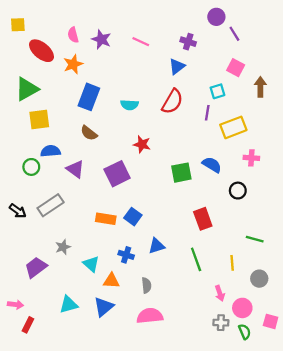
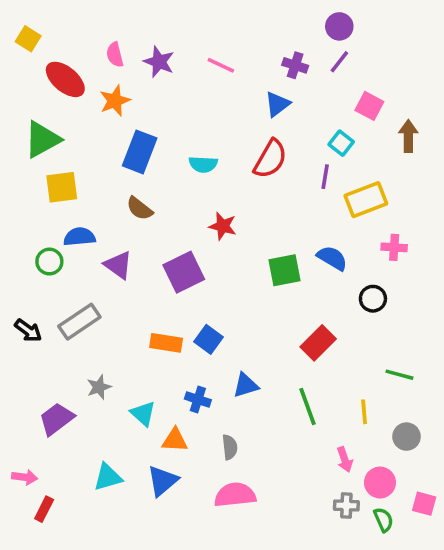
yellow square: (18, 25) -> (28, 39), turned 35
purple line: (234, 34) -> (339, 62), moved, turned 70
cyan square: (218, 91) -> (341, 143), turned -35
red rectangle: (203, 219) -> (318, 343), turned 65

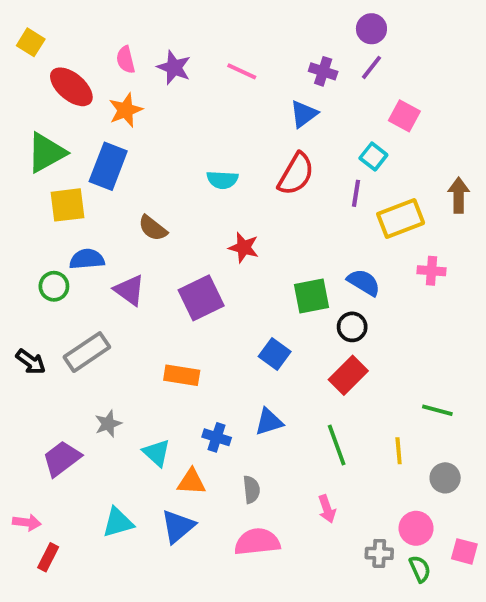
brown arrow: (408, 136) -> (459, 195), moved
blue rectangle: (140, 152) -> (108, 166), moved
black circle: (373, 299) -> (352, 327), moved
blue square: (208, 339) -> (275, 354), moved
pink arrow: (345, 460) -> (327, 509), moved

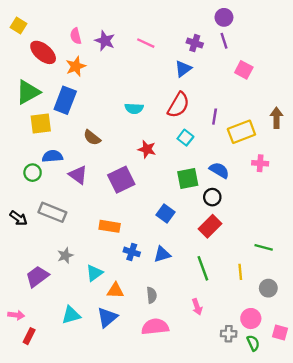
purple line: (371, 67) -> (224, 41), turned -56
cyan square: (373, 157) -> (185, 138), moved
gray rectangle: (87, 352) -> (52, 212), turned 56
blue cross: (217, 437) -> (132, 252), moved
cyan triangle: (157, 453) -> (94, 273), turned 42

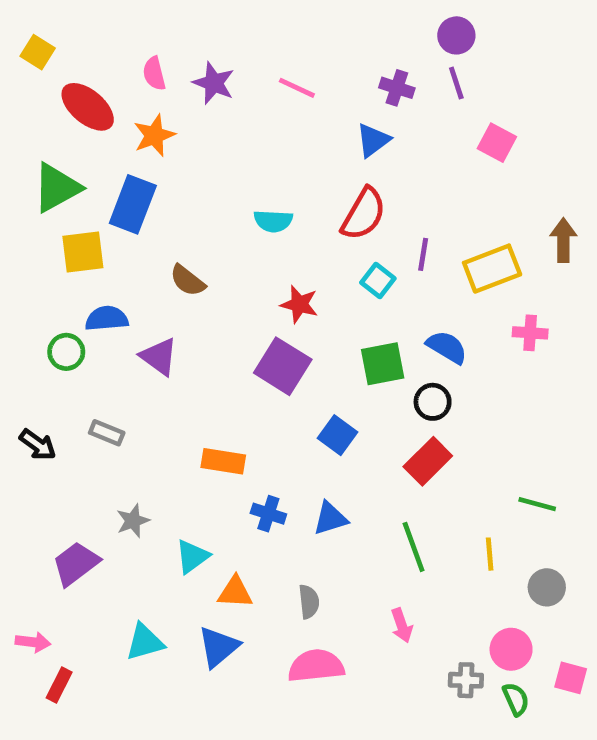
purple line: (215, 117) -> (423, 254), moved
purple square: (121, 180) -> (283, 366), moved, turned -32
gray rectangle: (52, 212) -> (107, 433), size x0.6

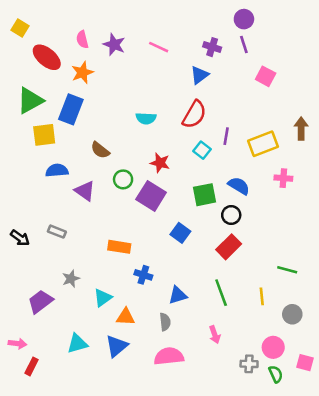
green circle: (66, 352) -> (123, 179), moved
blue triangle: (330, 518) -> (178, 295), moved

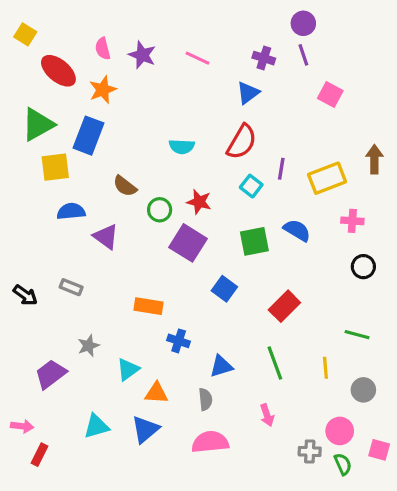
green circle: (123, 179) -> (160, 210), moved
black circle: (231, 215) -> (363, 267), moved

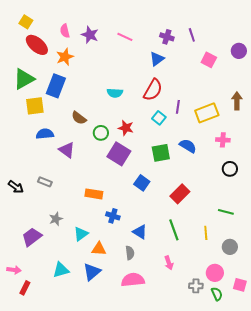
purple circle: (303, 23) -> (239, 51), moved
yellow square: (25, 34) -> (26, 22), moved
blue triangle: (221, 366) -> (140, 232), turned 49

